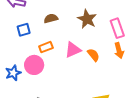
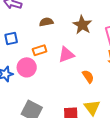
blue square: (24, 30) -> (11, 39), moved
orange semicircle: (93, 55) -> (88, 76), moved

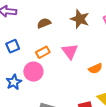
pink triangle: (66, 55) -> (70, 51), turned -36
orange semicircle: (88, 76) -> (95, 69), turned 112

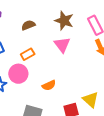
pink triangle: (70, 51) -> (62, 45), moved
orange semicircle: (95, 69) -> (49, 85), moved

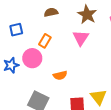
orange rectangle: (28, 54) -> (45, 41), turned -40

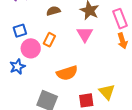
pink circle: (32, 58) -> (31, 48), moved
orange semicircle: (60, 75) -> (67, 73), size x1.5

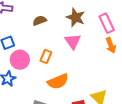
orange rectangle: (49, 40) -> (46, 57), moved

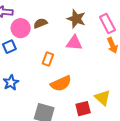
pink triangle: (73, 41) -> (74, 43), turned -48
pink circle: (20, 60) -> (21, 28), moved

